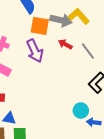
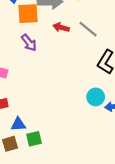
purple arrow: (35, 51) -> (29, 43), size x0.7

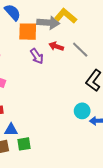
purple arrow: (29, 43) -> (37, 56), moved

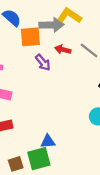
blue triangle: (11, 130) -> (48, 141), moved
green square: (24, 144) -> (39, 159), size x1.5

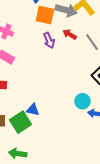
green square: (39, 159) -> (21, 122), turned -35

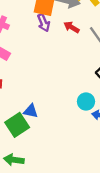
purple arrow: (49, 40) -> (44, 23), moved

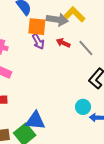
blue triangle: (31, 111) -> (35, 121), size x1.5

